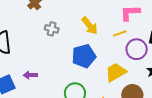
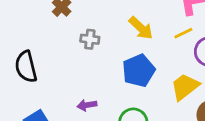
purple arrow: (30, 75) -> (87, 105), moved

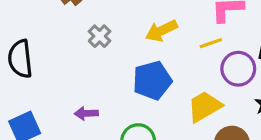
yellow arrow: (141, 28) -> (161, 31), turned 104
gray cross: (90, 39) -> (100, 36), turned 30

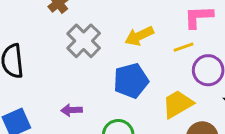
gray cross: (100, 36) -> (84, 41), size x1.6

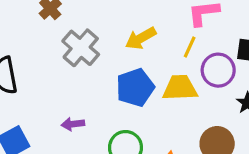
yellow line: (183, 47) -> (190, 47), turned -42
yellow trapezoid: (178, 104) -> (180, 88), moved, turned 32

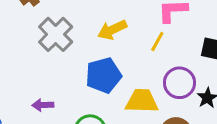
purple circle: (218, 70) -> (179, 83), moved
yellow trapezoid: (180, 88) -> (142, 101), moved

